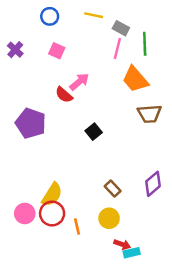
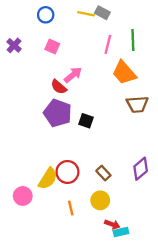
gray rectangle: (121, 28) -> (102, 13), moved
purple pentagon: (31, 123) -> (58, 113), moved
black square: (94, 132) -> (86, 121), turned -32
red circle: (52, 214) -> (67, 172), moved

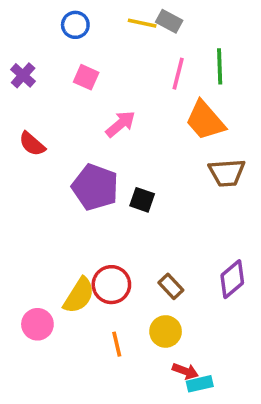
red semicircle: (59, 87) -> (32, 144), moved

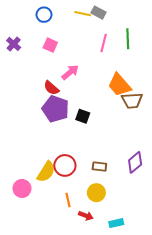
orange trapezoid: (205, 120) -> (119, 85), moved
red semicircle: (32, 144) -> (51, 88), moved
brown rectangle: (171, 286) -> (99, 166), turned -40
red arrow: (185, 371) -> (86, 216), moved

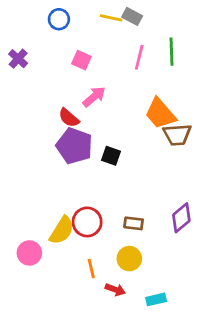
pink square: (50, 45) -> (81, 60), moved

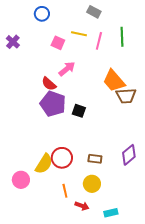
yellow line: (111, 18) -> (79, 34), moved

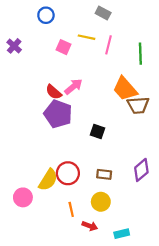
green line: (122, 37) -> (140, 54), moved
pink arrow: (67, 69) -> (73, 87), moved
black square: (79, 111) -> (98, 132), moved

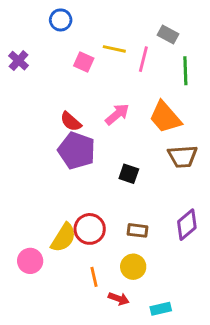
gray rectangle: (103, 13) -> (168, 34), moved
pink arrow: (73, 87) -> (117, 114), moved
brown trapezoid: (138, 105) -> (183, 156), moved

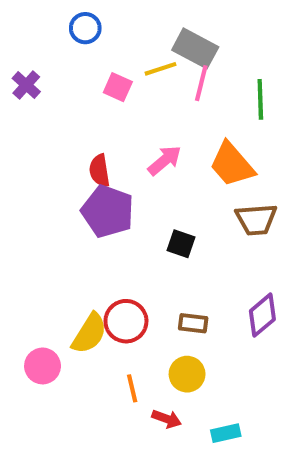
gray rectangle: (168, 34) -> (195, 48), moved, size x1.5
yellow line: (114, 49) -> (161, 69), turned -30
red semicircle: (71, 122) -> (100, 171), turned 40

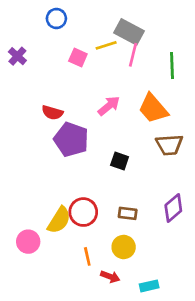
red semicircle: (100, 171) -> (52, 113), moved, turned -65

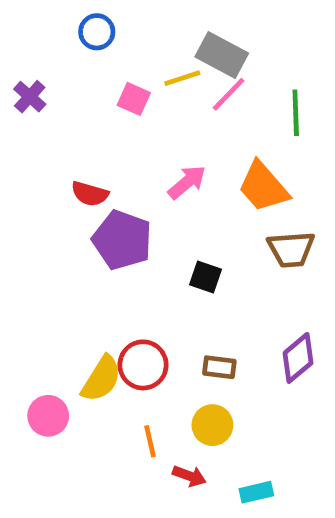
pink line: (133, 55) -> (229, 94), turned 30

